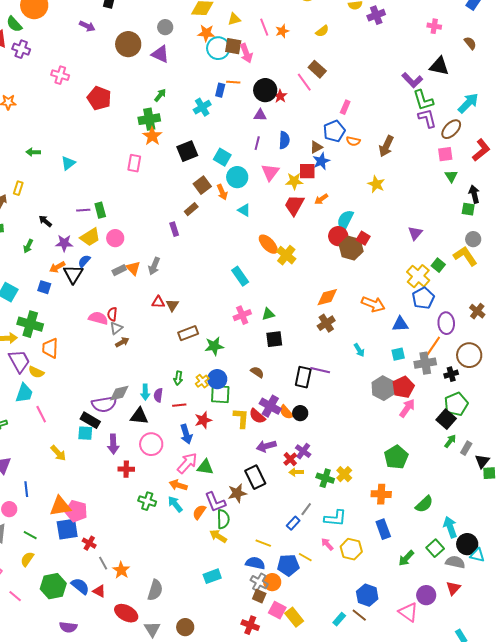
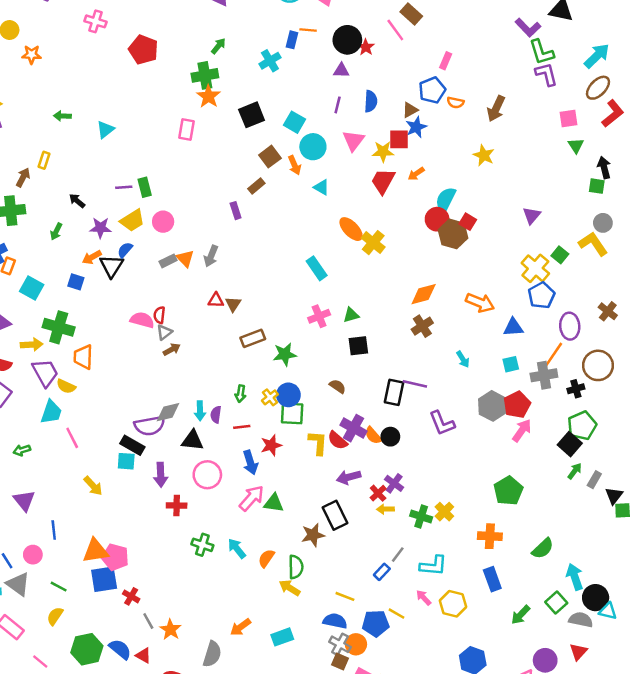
brown ellipse: (451, 129) -> (598, 88), moved
orange arrow: (178, 485) -> (240, 627), moved, turned -54
purple L-shape: (215, 502) -> (442, 423), moved

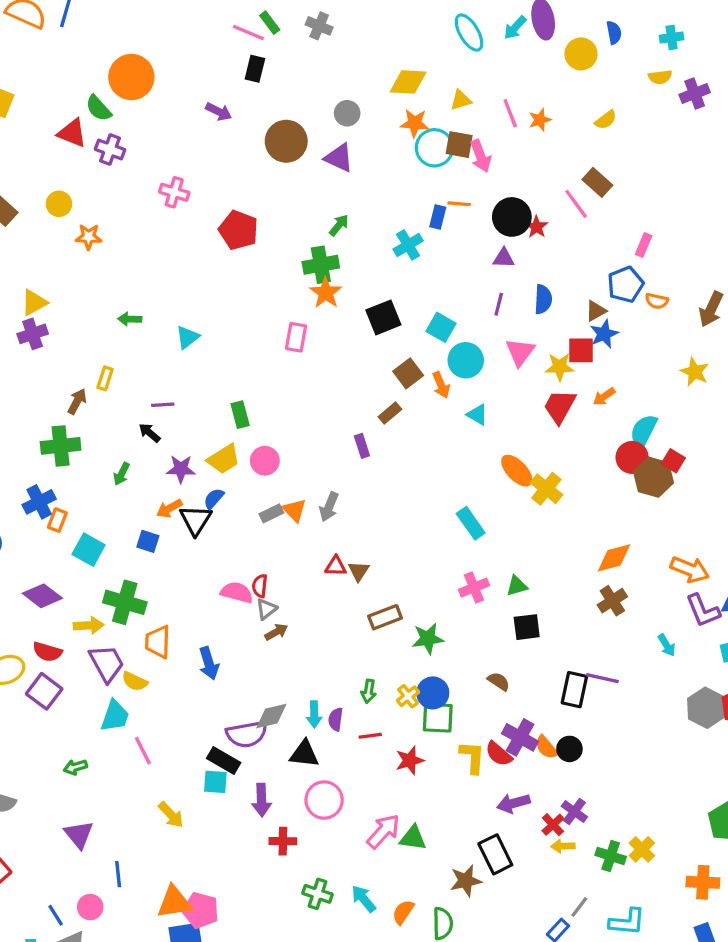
purple line: (124, 187) -> (163, 405), moved
purple L-shape: (442, 423) -> (703, 611), moved
blue arrow: (250, 462) -> (209, 663), moved

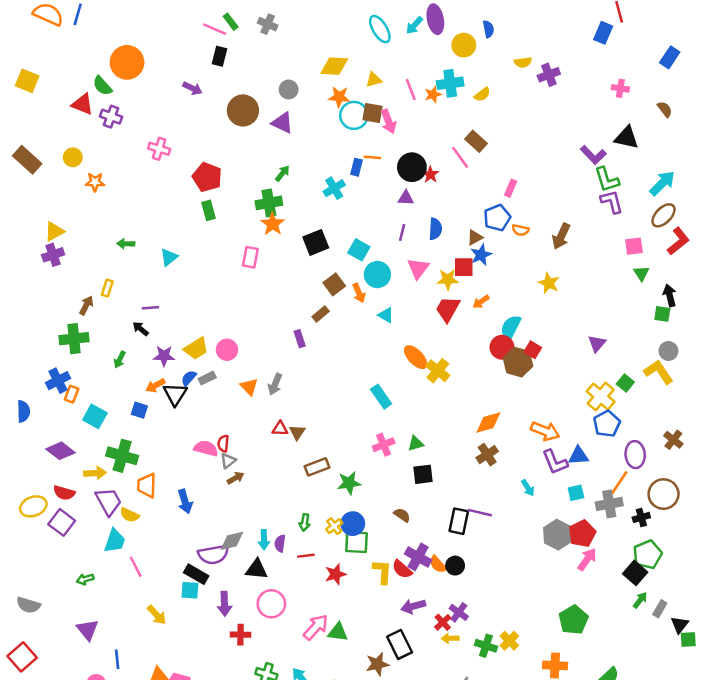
cyan cross: (672, 37) -> (450, 83), moved, size x1.5
green rectangle: (240, 415) -> (208, 210), moved
gray rectangle: (271, 513) -> (207, 378), moved

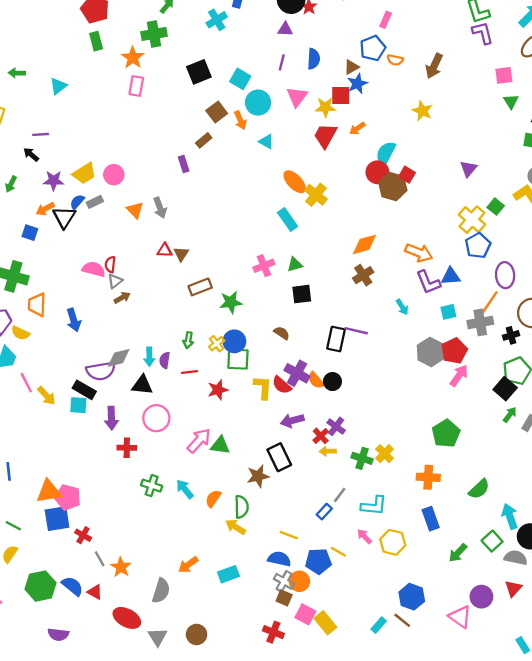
orange star: (273, 224) -> (133, 58), moved
gray arrow: (275, 384) -> (160, 208), turned -42
cyan rectangle: (381, 397) -> (288, 220), moved
yellow arrow: (157, 615) -> (46, 396), moved

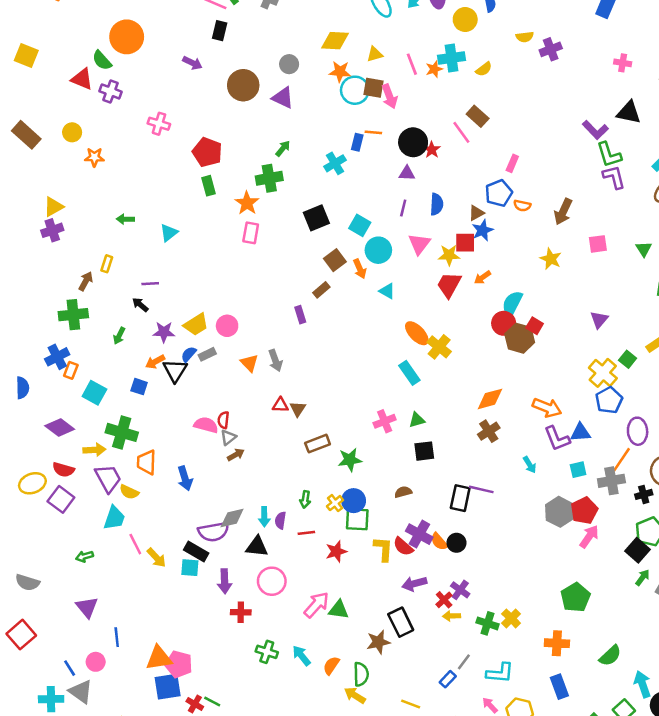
pink square: (504, 75) -> (598, 244), moved
brown semicircle: (282, 333) -> (403, 492), turned -49
green line: (13, 526) -> (212, 702), moved

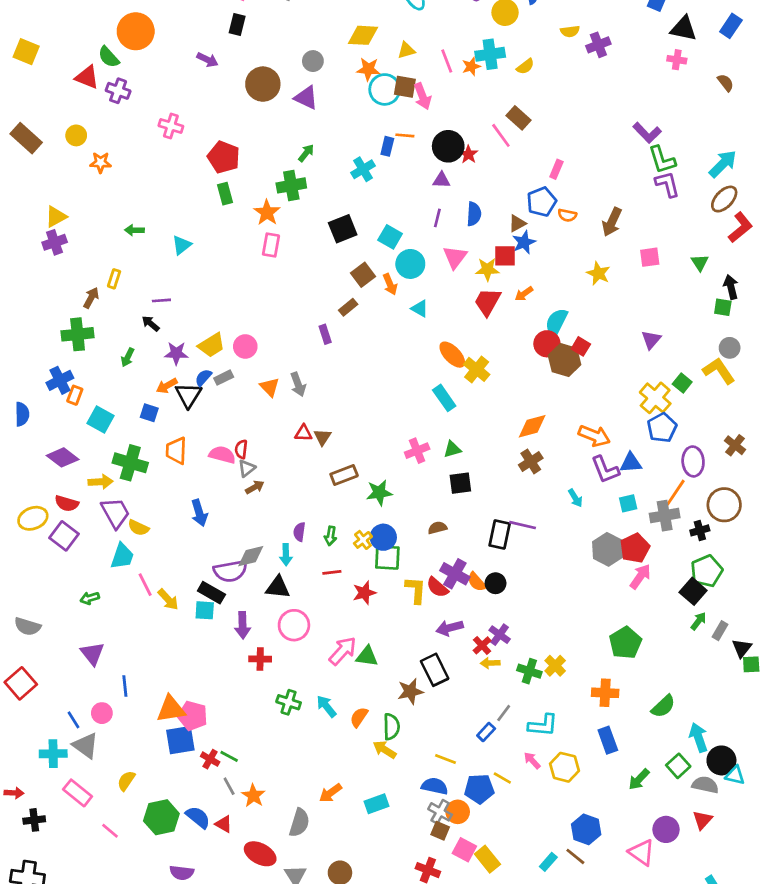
black triangle: (629, 113) -> (684, 29), moved
orange trapezoid: (146, 462) -> (176, 451), moved
purple semicircle: (280, 520) -> (299, 532), moved

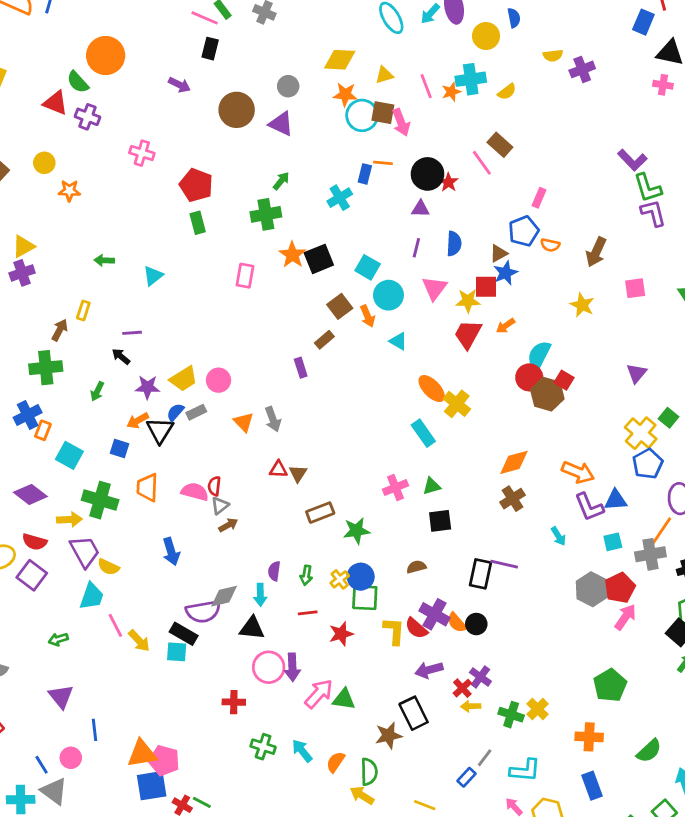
orange star: (267, 213) -> (292, 255), moved
purple arrow: (243, 625) -> (292, 667), moved

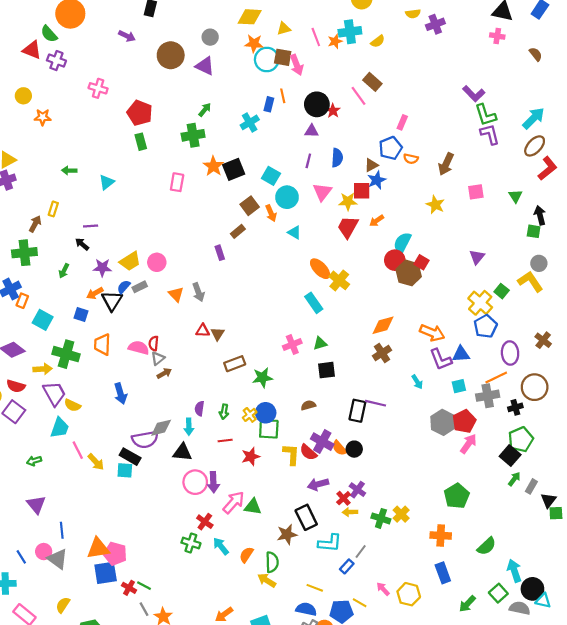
orange line: (383, 163) -> (283, 96), turned 72
orange line: (662, 531) -> (496, 378), turned 30
red cross: (234, 702) -> (205, 522), moved, turned 35
cyan L-shape: (525, 770) -> (330, 543), moved
gray triangle: (54, 791) -> (58, 559), moved

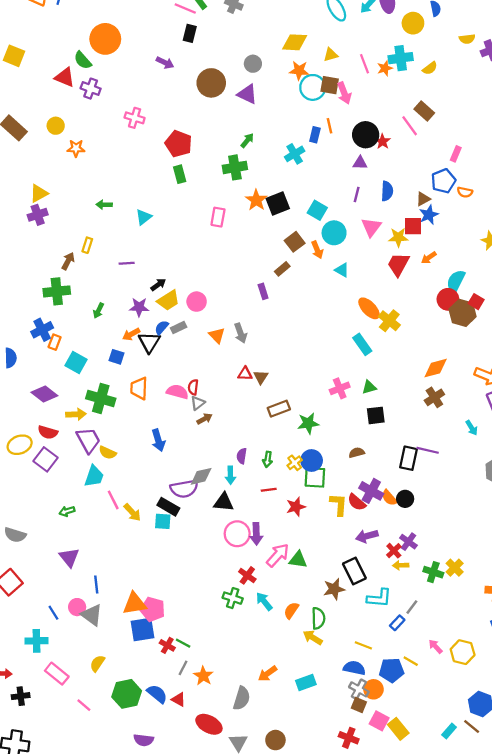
black arrow: (82, 244) -> (158, 285), moved, turned 104
gray line: (144, 609) -> (183, 668), turned 56

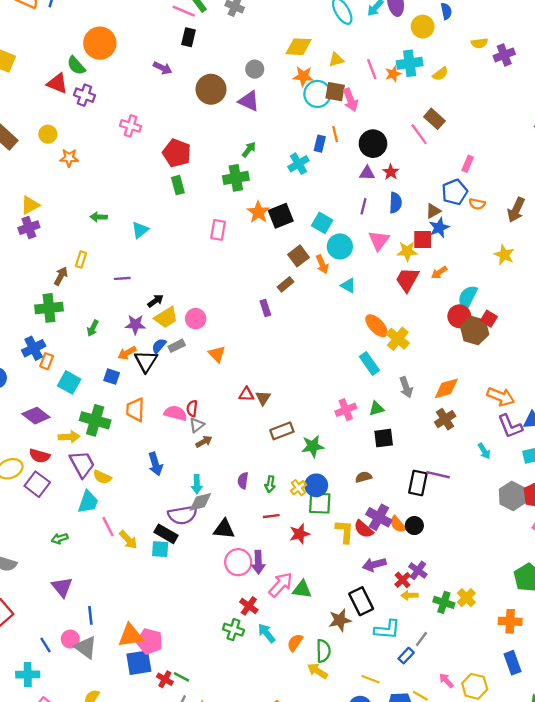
red star: (383, 142) -> (391, 172), moved
gray arrow: (241, 333) -> (406, 387), moved
cyan arrow: (230, 475) -> (197, 484), moved

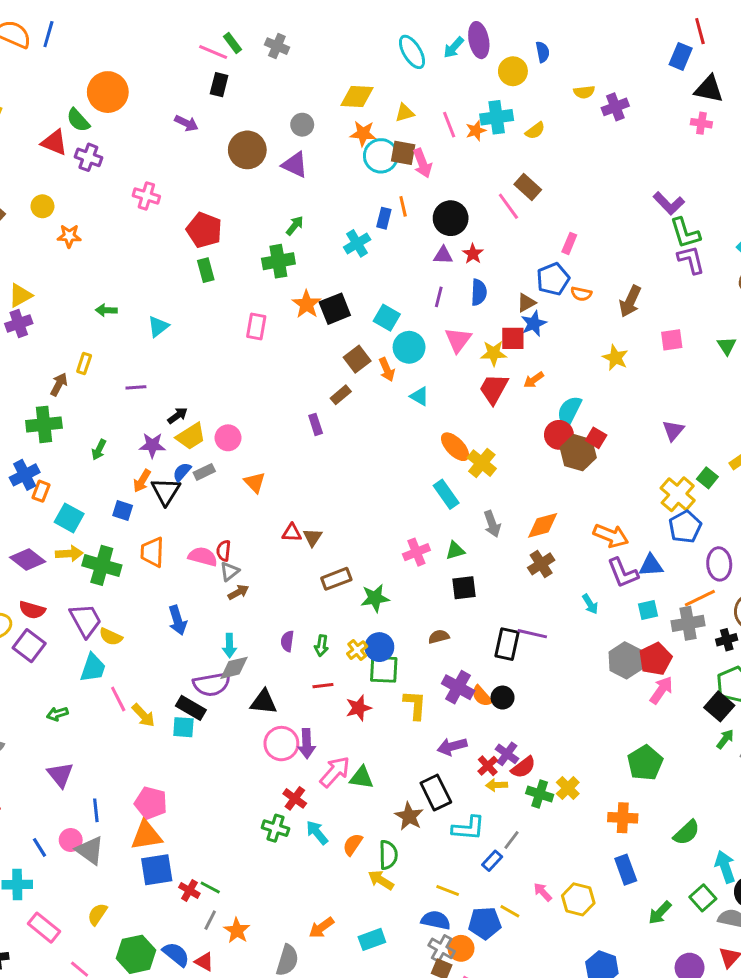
orange arrow: (127, 353) -> (142, 481), turned -30
yellow arrow: (69, 437) -> (69, 554), moved
red semicircle: (364, 529) -> (523, 767), moved, turned -78
brown star: (340, 620) -> (409, 816), turned -30
pink pentagon: (149, 641) -> (151, 803), moved

